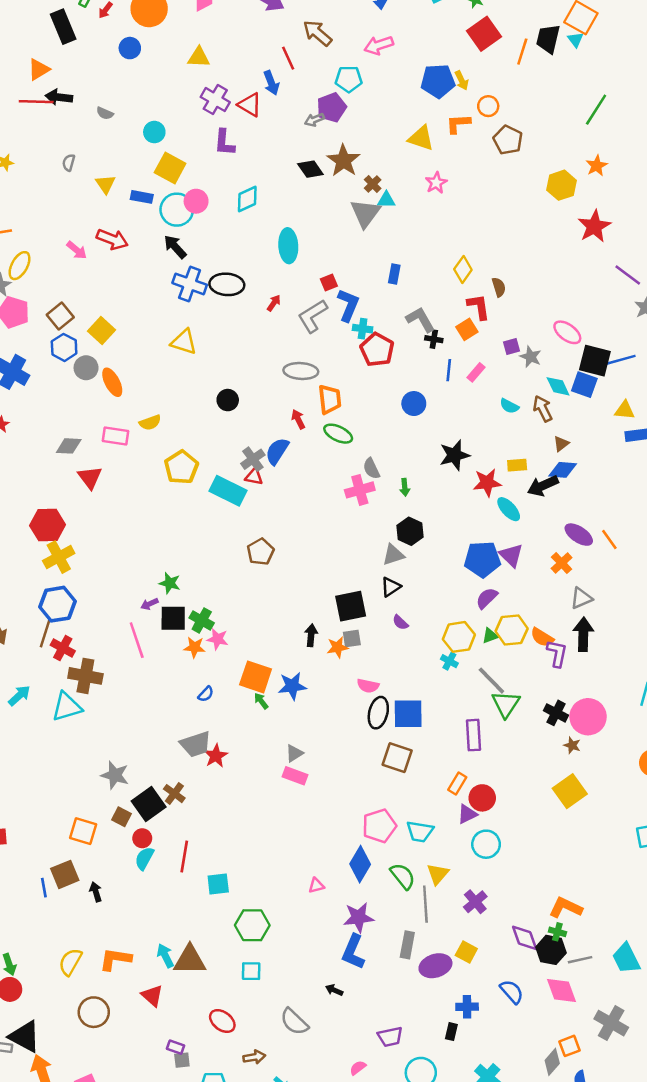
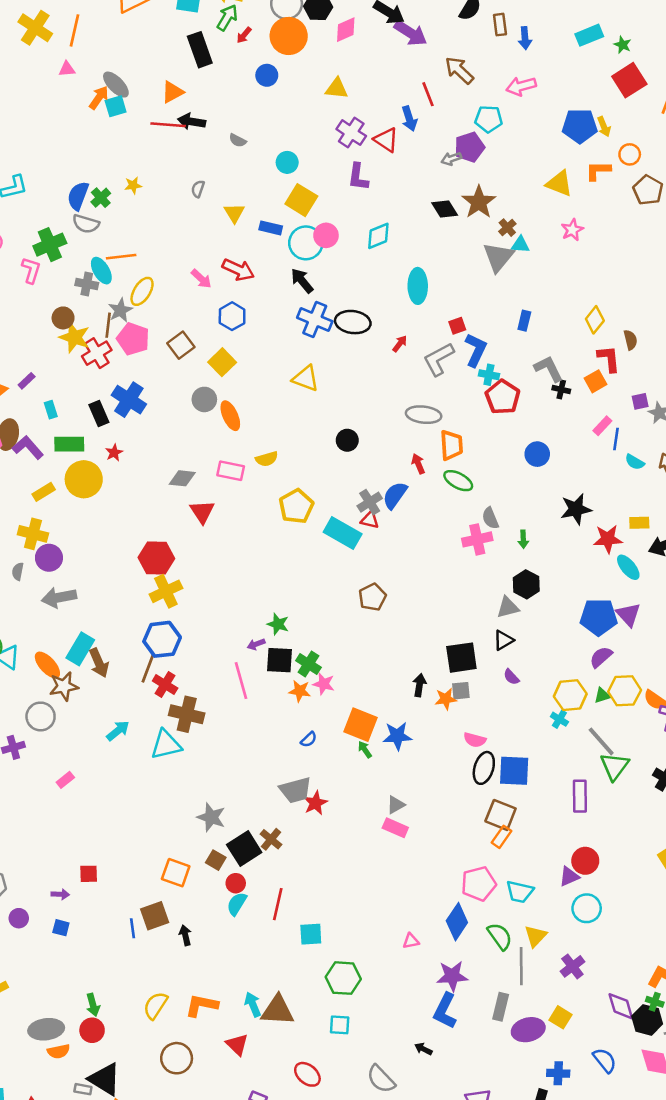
blue hexagon: (64, 347) -> (232, 316), moved
blue line: (449, 370) -> (616, 439), moved
orange rectangle: (457, 784) -> (502, 837), moved

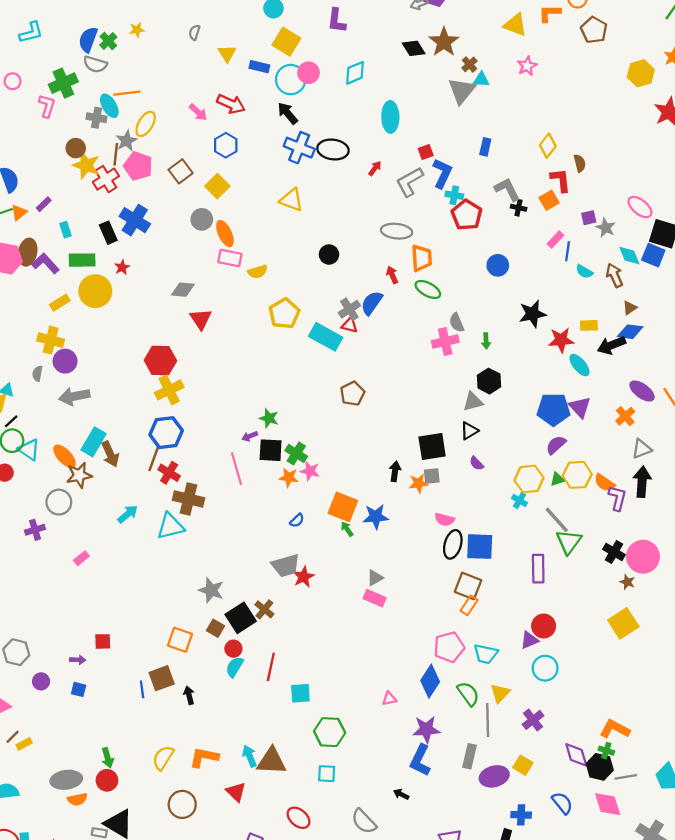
pink rectangle: (231, 471) -> (230, 258), moved

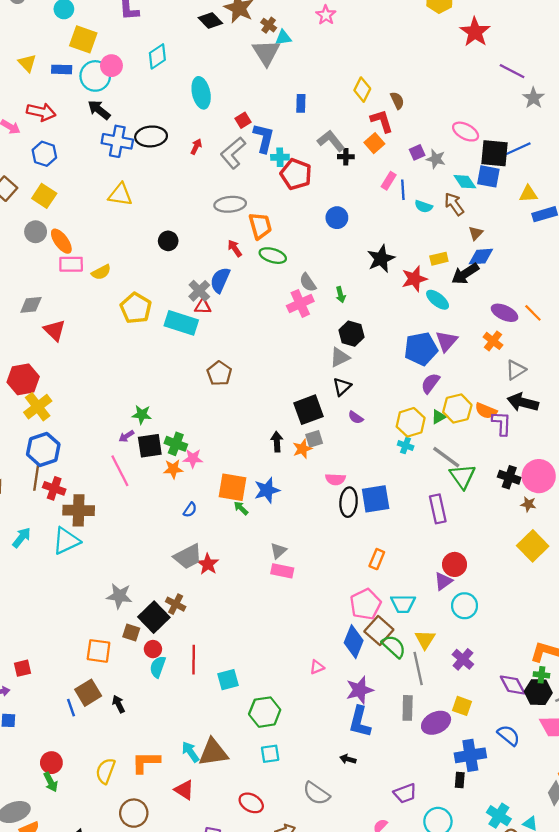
purple triangle: (580, 407) -> (446, 341), turned 35
black arrow: (642, 482) -> (523, 402), turned -68
brown square: (468, 586) -> (379, 631), moved, turned 32
red circle: (107, 780) -> (51, 763), moved
blue cross: (521, 815) -> (470, 755), size x1.5

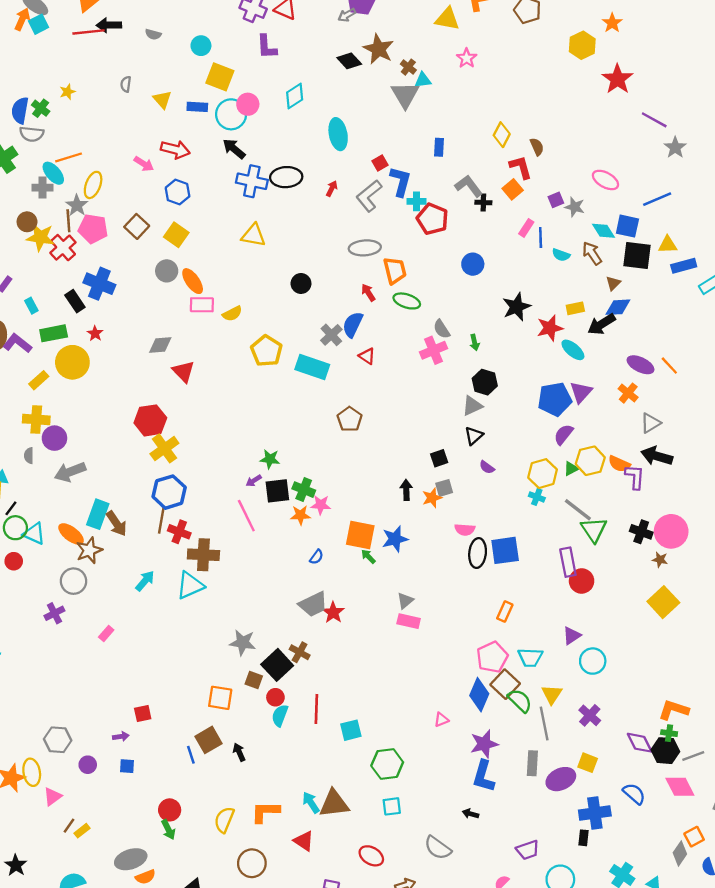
black square: (495, 153) -> (637, 255), moved
red triangle: (203, 306) -> (367, 356), moved, turned 30
black square: (308, 410) -> (439, 458), size x0.6
red circle: (455, 564) -> (582, 581), moved

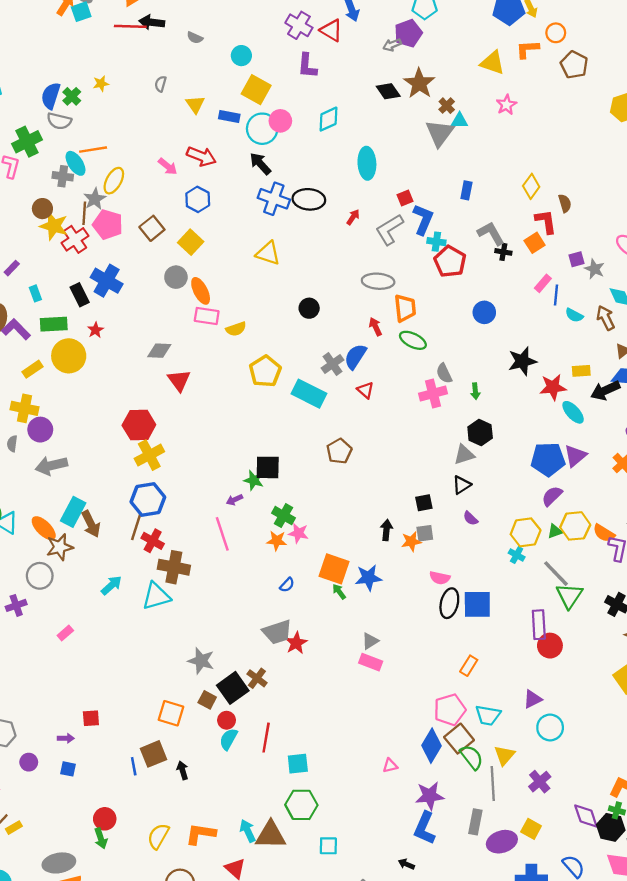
black square: (277, 491) -> (268, 467), moved
green hexagon: (387, 764) -> (301, 805), moved

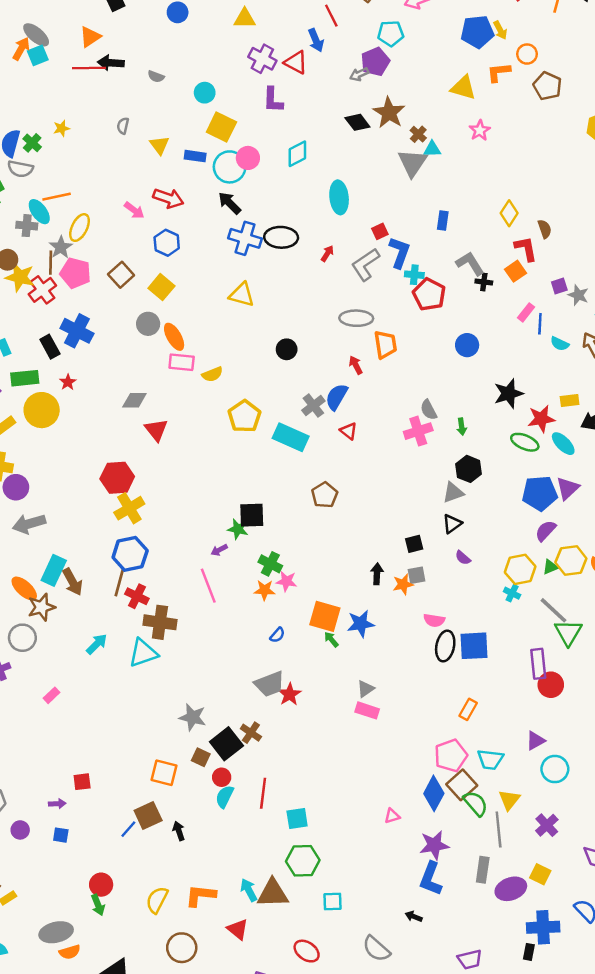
green ellipse: (413, 340) -> (525, 442), moved
blue line: (134, 766) -> (128, 829), turned 54

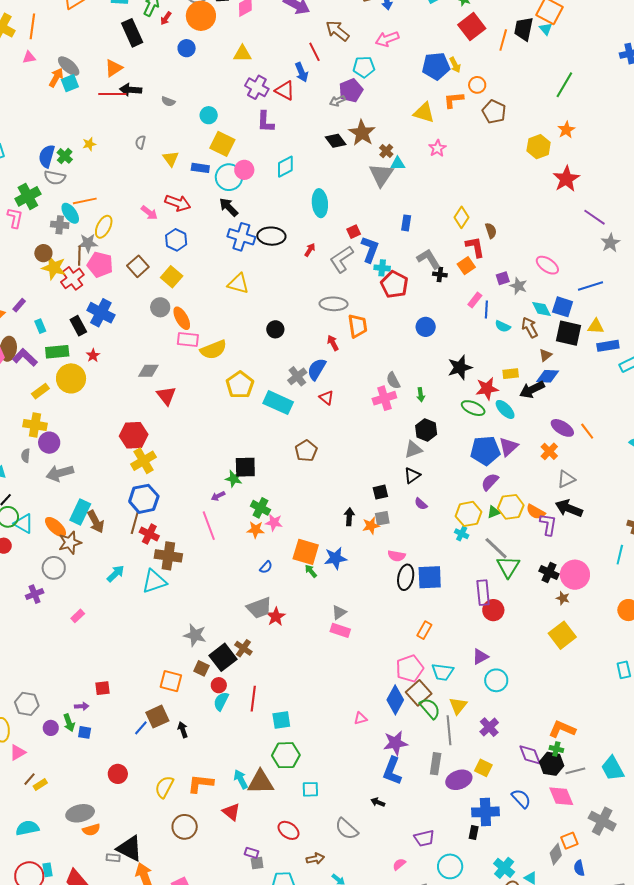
gray star: (61, 247) -> (88, 243), turned 30
yellow semicircle: (212, 374) -> (213, 350), size x1.5
green arrow: (98, 905) -> (69, 723), moved

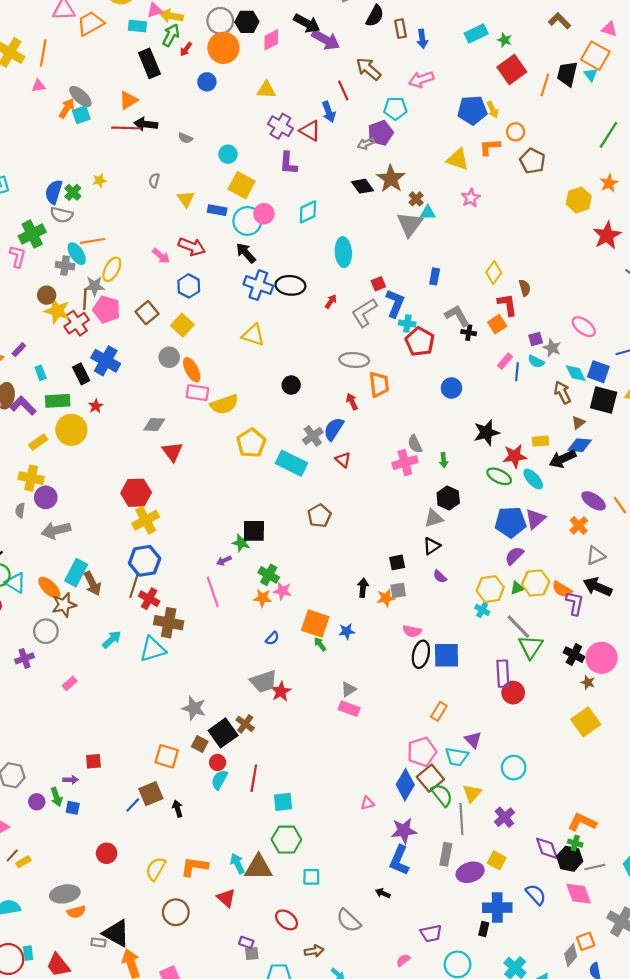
cyan semicircle: (503, 326) -> (536, 361), moved
blue star: (335, 558) -> (347, 631), size x0.7
purple triangle: (480, 657) -> (473, 740), moved, turned -48

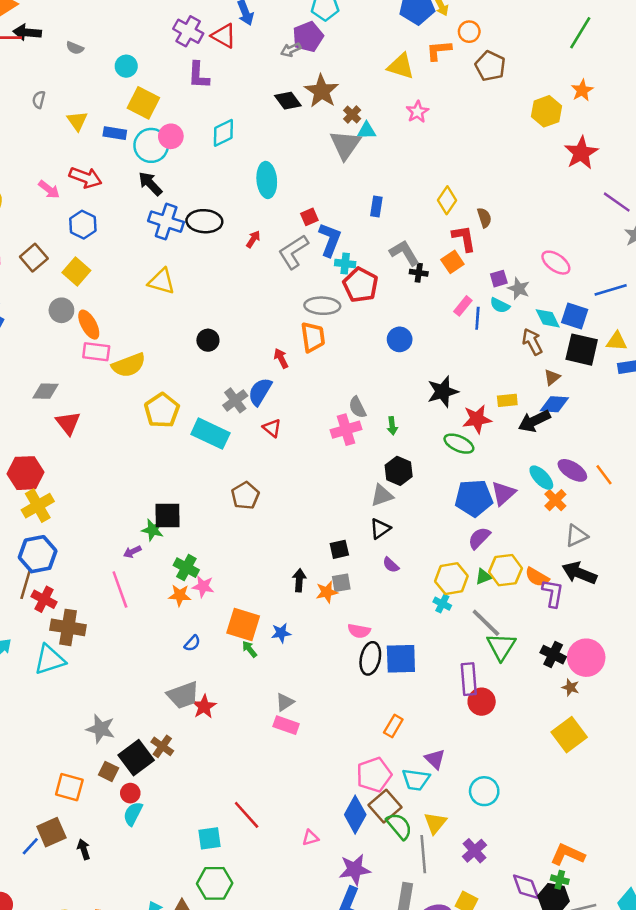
gray ellipse: (354, 360) -> (322, 306), moved
cyan ellipse: (533, 479) -> (541, 478), moved
red line: (254, 778) -> (247, 815), moved, turned -50

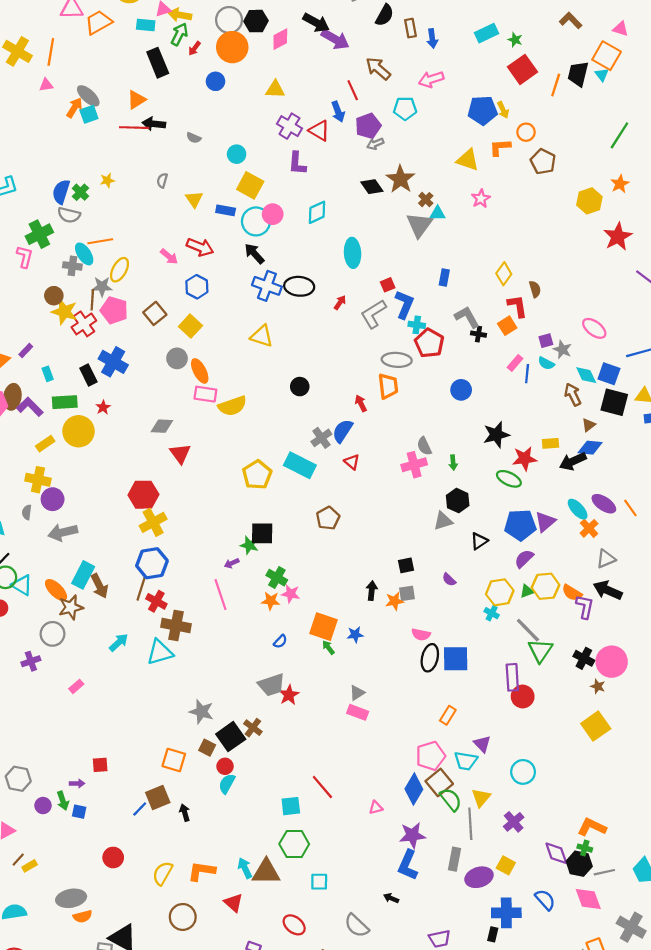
purple pentagon: (308, 37) -> (368, 126), moved
yellow pentagon: (162, 410) -> (257, 475), moved
black triangle: (380, 529) -> (479, 541), moved

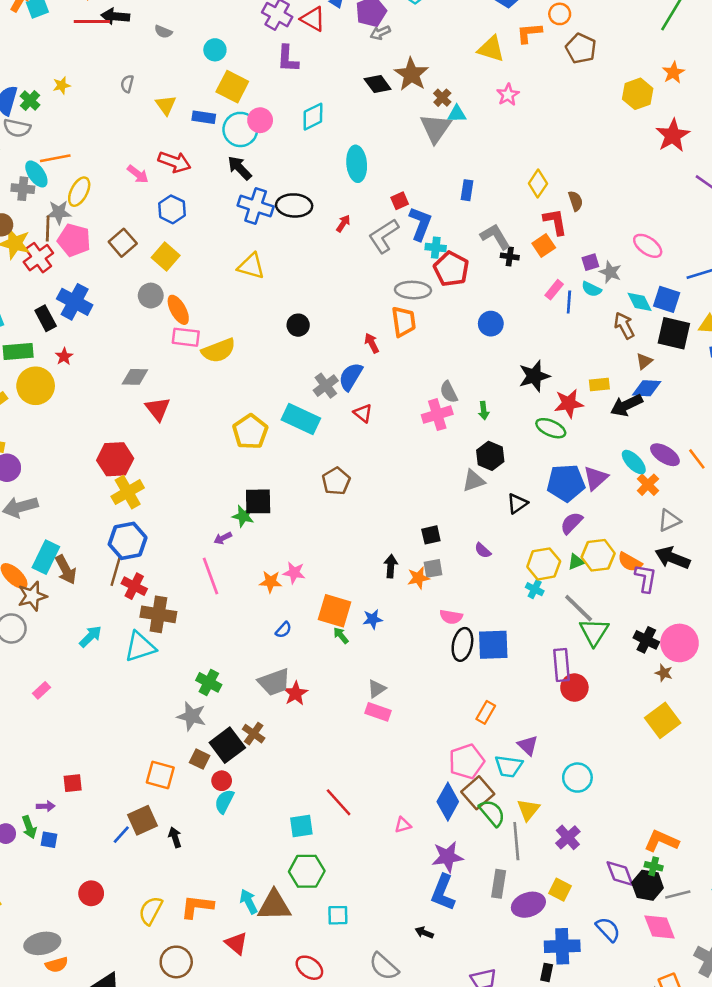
green cross: (277, 578) -> (209, 682), moved

